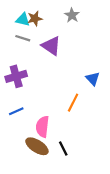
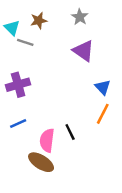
cyan triangle: (23, 20) -> (12, 28), moved, turned 32
purple triangle: (51, 46) -> (83, 51), moved
orange line: (73, 103) -> (103, 114), moved
black line: (63, 148) -> (70, 132), moved

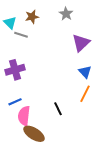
purple triangle: (83, 51) -> (81, 43), moved, turned 42
pink semicircle: (47, 140) -> (24, 116), moved

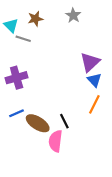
purple triangle: (81, 43) -> (90, 62), moved
pink semicircle: (24, 116) -> (55, 141), moved
brown ellipse: (34, 134) -> (38, 123), moved

